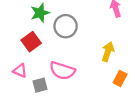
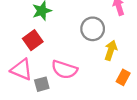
gray circle: (66, 26) -> (93, 29), moved
pink triangle: (20, 71) -> (21, 69), size x1.5

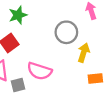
orange rectangle: (123, 77) -> (95, 79), turned 56

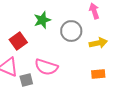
green star: (18, 15) -> (42, 20), moved
yellow arrow: (84, 53) -> (98, 43), moved, turned 60

